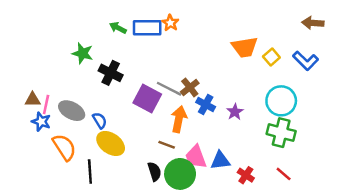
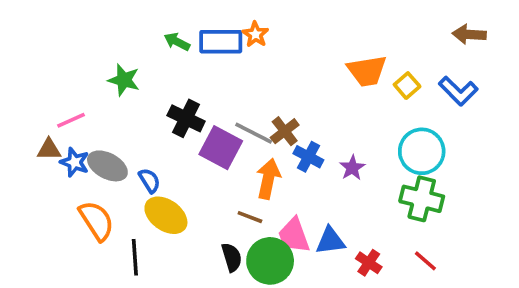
black cross: (111, 73) -> (186, 118), moved
pink line: (46, 105) -> (71, 120), moved, turned 54
blue star: (41, 122) -> (75, 162), moved

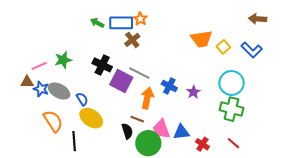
green star: (124, 80) -> (63, 60), moved, turned -30
brown cross: (285, 131) -> (132, 40), moved
black semicircle: (232, 257) -> (127, 131), moved

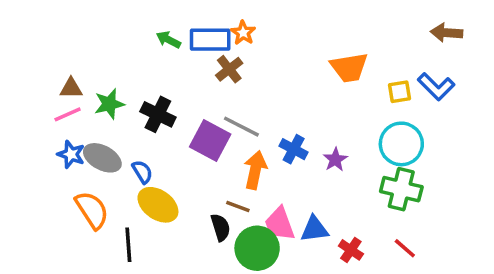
yellow square: (223, 47) -> (400, 92), moved, turned 32
black cross: (102, 65) -> (158, 114), moved
brown triangle: (27, 82) -> (71, 88), moved

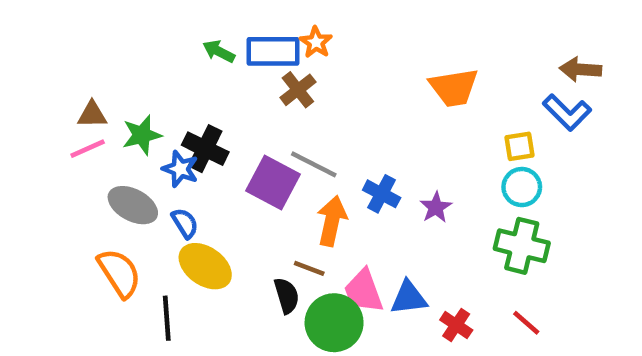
brown arrow: (447, 33) -> (581, 69), moved
yellow square: (400, 92) -> (519, 146), moved
cyan circle: (401, 144) -> (522, 187), size x0.7
blue star: (71, 154) -> (180, 169), moved

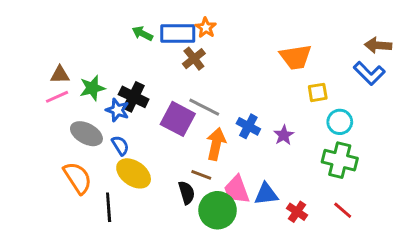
yellow square: (519, 146) -> (318, 92), moved

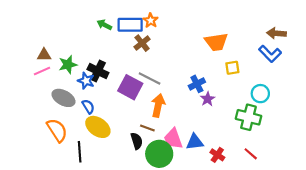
cyan circle: (340, 122) -> (260, 94), moved
blue cross: (248, 126) -> (197, 84), moved, turned 35

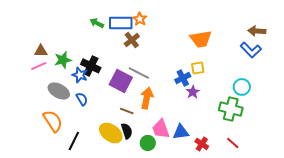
yellow square: (232, 68) -> (198, 68), moved
yellow ellipse: (98, 127) -> (111, 133), moved
brown line: (147, 128) -> (127, 111), moved
black line: (80, 152) -> (74, 141), turned 30
green circle: (159, 154) -> (148, 143), size x0.6

